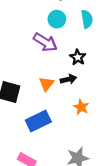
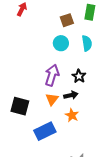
purple arrow: (45, 42) -> (52, 75), moved, turned -105
orange star: (81, 107) -> (72, 115), moved

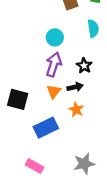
cyan circle: (61, 43) -> (55, 37), moved

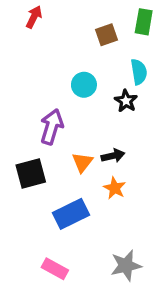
purple arrow: (54, 64) -> (52, 127), moved
black star: (84, 66) -> (126, 101), moved
black square: (18, 99) -> (31, 174), turned -30

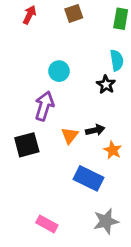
brown square: (107, 35) -> (74, 13), moved
cyan circle: (84, 85) -> (59, 71), moved
orange star: (115, 188) -> (113, 150), moved
blue rectangle: (71, 214) -> (89, 178), moved, turned 52

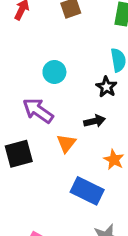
purple arrow: (44, 106) -> (38, 111), turned -72
black arrow: (95, 130) -> (95, 121), moved

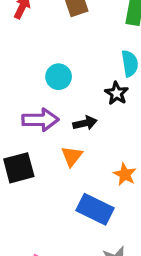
purple arrow: (38, 111) -> (40, 120), turned 144
black arrow: (95, 121) -> (85, 123), moved

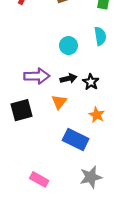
cyan circle: (59, 77) -> (68, 46), moved
black star: (117, 93) -> (91, 82), moved

